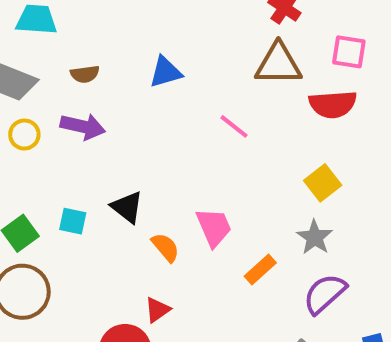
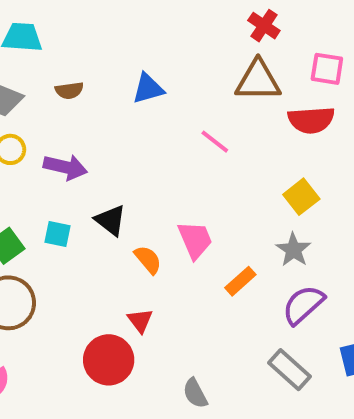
purple arrow: (83, 126) -> (65, 167), moved
red triangle: (157, 310) -> (140, 321), turned -32

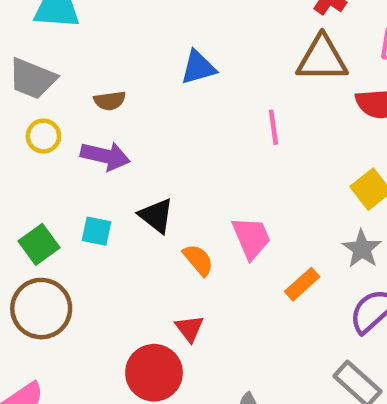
brown semicircle: (69, 90) -> (110, 101), moved
pink line: (215, 142) -> (273, 127), turned 44

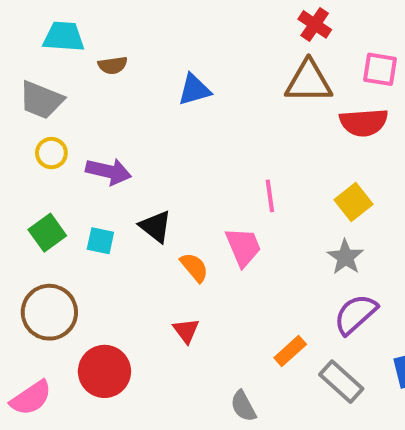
brown semicircle: (110, 101) -> (113, 65), moved
pink line: (273, 127) -> (270, 196), moved
green square: (39, 244) -> (47, 233), moved
orange rectangle: (302, 284) -> (290, 351), moved
red circle: (154, 373) -> (104, 371), moved

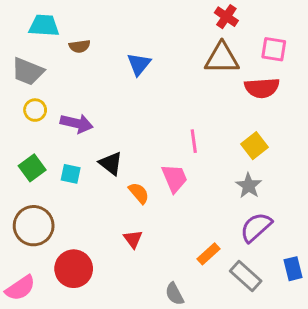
blue triangle: (194, 90) -> (139, 64), turned -35

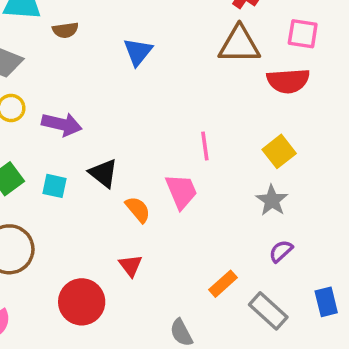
purple semicircle: (256, 227) -> (281, 251), size x0.6
red circle: (74, 269) -> (82, 302), moved

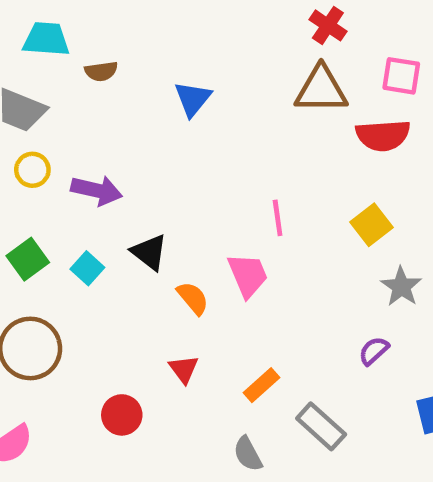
cyan square: (55, 186) -> (87, 268), turned 30
gray star: (272, 200) -> (401, 287), moved
orange rectangle: (223, 284) -> (262, 385), moved
red circle: (82, 302) -> (122, 415), size x0.7
gray rectangle: (268, 311) -> (321, 426), moved

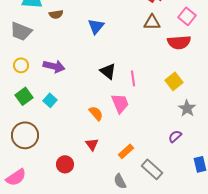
pink square: (401, 76) -> (187, 16), turned 30
brown triangle: (321, 90) -> (152, 22), size x0.7
yellow circle: (32, 170) -> (21, 65), moved
black triangle: (149, 252) -> (108, 71), moved

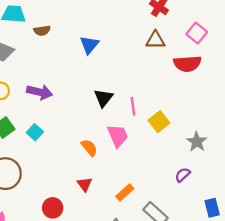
black triangle: (108, 71) -> (103, 98), turned 30
yellow square: (174, 81) -> (159, 122), moved

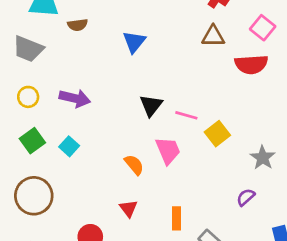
pink line: (133, 106) -> (186, 115), turned -66
orange rectangle: (125, 192) -> (176, 218), turned -48

